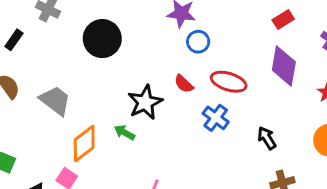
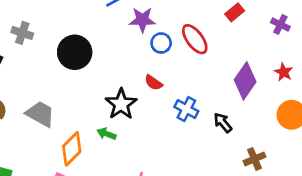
purple diamond: (284, 66) -> (245, 81), moved, turned 33
red ellipse: (229, 82) -> (195, 39), moved, turned 44
black arrow: (267, 138) -> (223, 123), moved

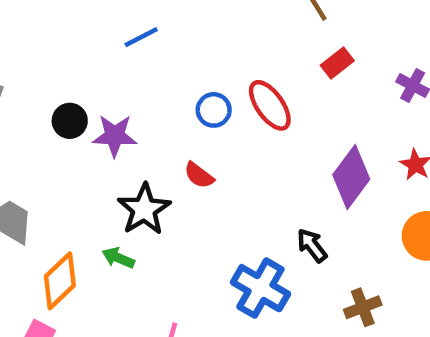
purple star: (142, 20) -> (115, 136), moved
black circle: (75, 52) -> (70, 121), size x0.6
blue cross: (186, 109) -> (260, 288), moved, size x1.4

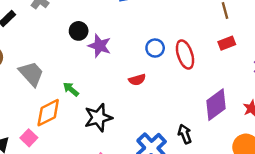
red semicircle: (199, 175) -> (137, 80), turned -70
black star: (144, 209) -> (98, 118), moved
green arrow: (118, 258) -> (71, 89), moved

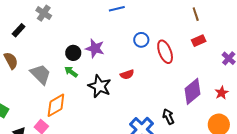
black circle: (79, 31) -> (73, 53), moved
blue circle: (155, 48) -> (141, 40), moved
green arrow: (71, 89) -> (71, 72), moved
black star: (98, 118) -> (99, 86), moved, turned -30

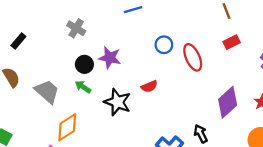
gray cross: (44, 13) -> (76, 28), moved

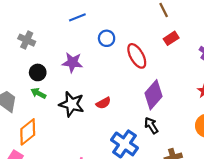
blue circle: (164, 45) -> (107, 38), moved
purple star: (110, 58) -> (72, 63), moved
red semicircle: (149, 86) -> (103, 103), moved
purple diamond: (228, 102) -> (153, 95), moved

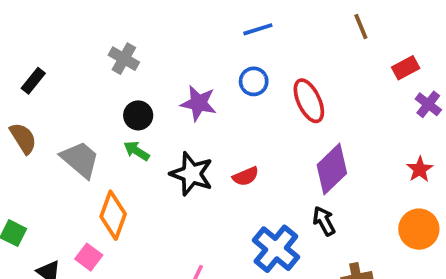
blue line: (77, 17) -> (258, 29), moved
blue circle: (107, 38) -> (254, 81), moved
red rectangle: (171, 38) -> (406, 68), moved
orange diamond: (28, 132) -> (113, 215), turned -36

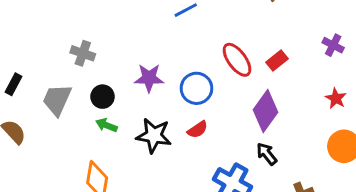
red rectangle: (406, 68) -> (277, 60), moved
blue circle: (254, 81) -> (196, 88), moved, size x1.4
gray trapezoid: (80, 159) -> (57, 100), moved, turned -96

